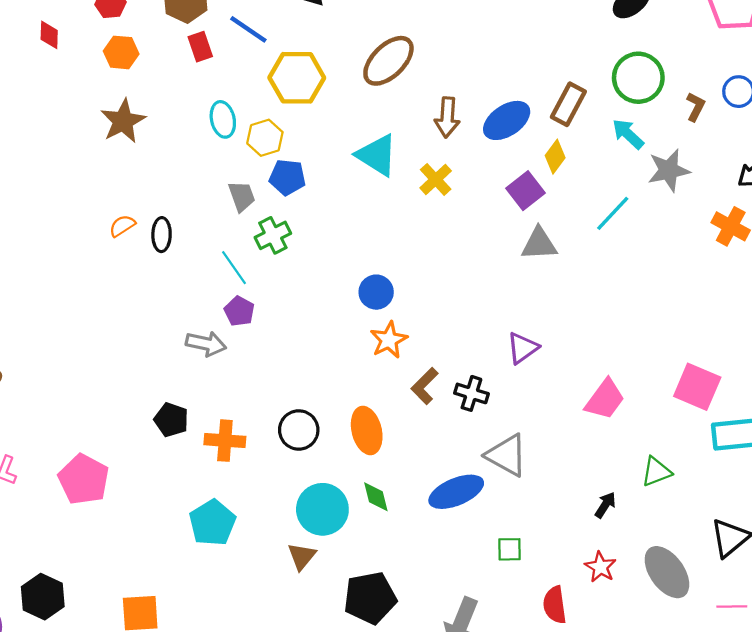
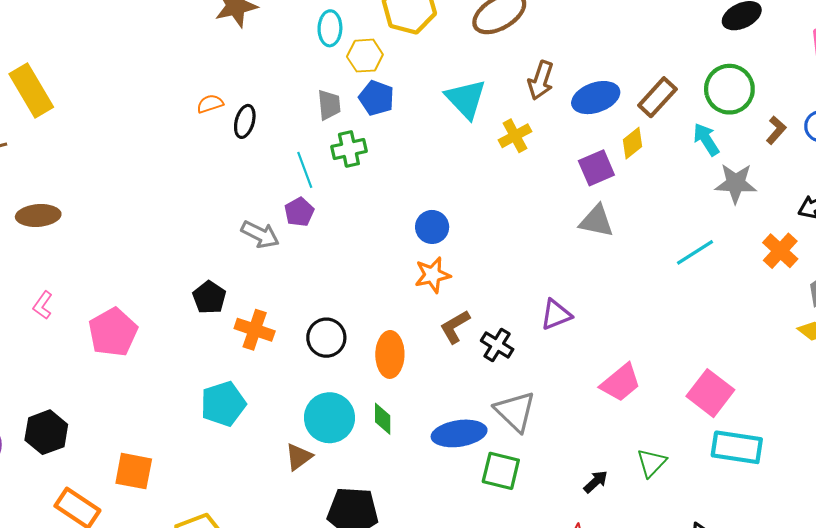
cyan line: (613, 213) -> (695, 252), moved
green triangle: (656, 472) -> (651, 463), turned -40
green square: (510, 549) -> (501, 471), moved, size x1.5

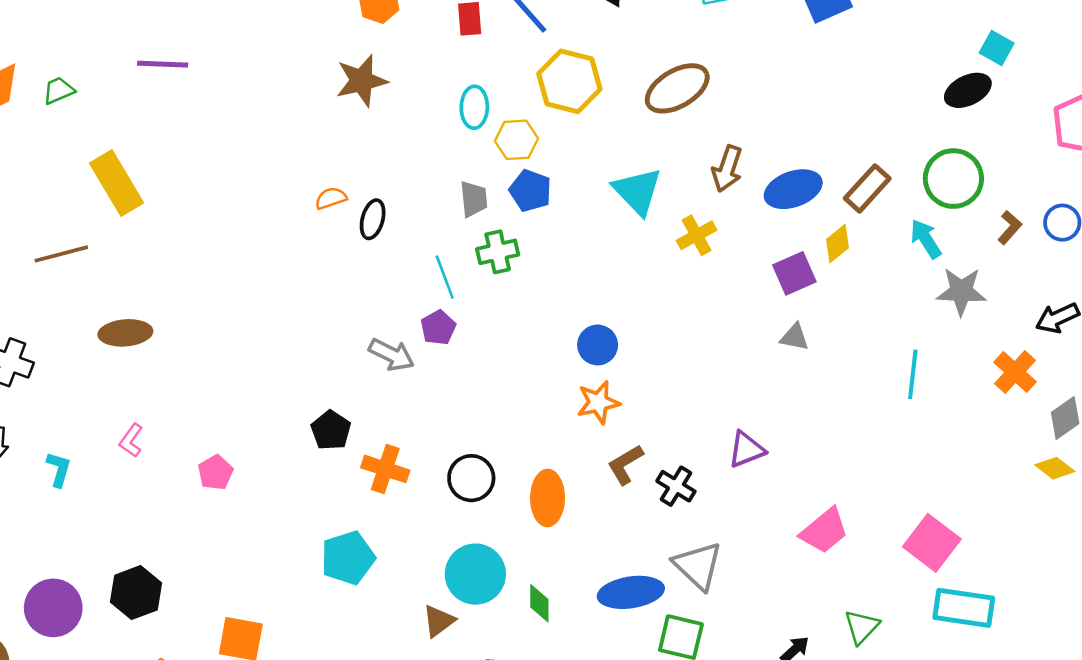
gray triangle: (596, 221) -> (795, 337), size x0.7
cyan line: (695, 252) -> (913, 374), turned -51
pink pentagon: (113, 332) -> (215, 472), size x0.6
green diamond: (383, 419) -> (539, 603), moved

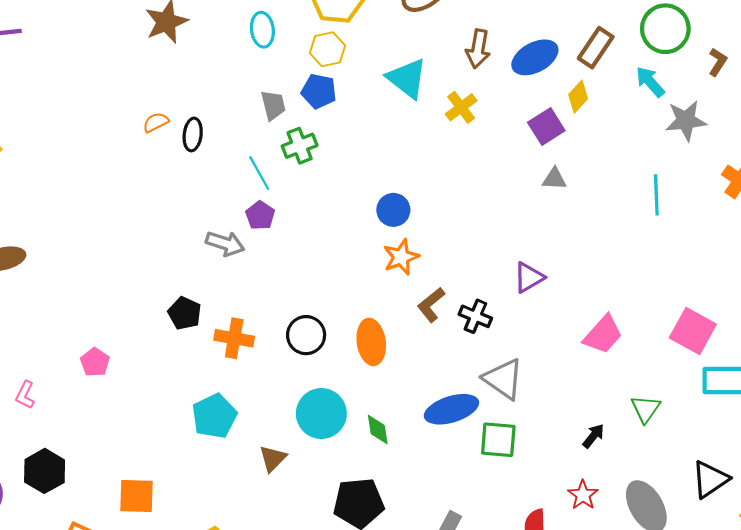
yellow hexagon: (516, 140) -> (327, 49), moved
pink L-shape: (131, 440) -> (25, 395), moved
brown triangle: (439, 621) -> (273, 458), moved

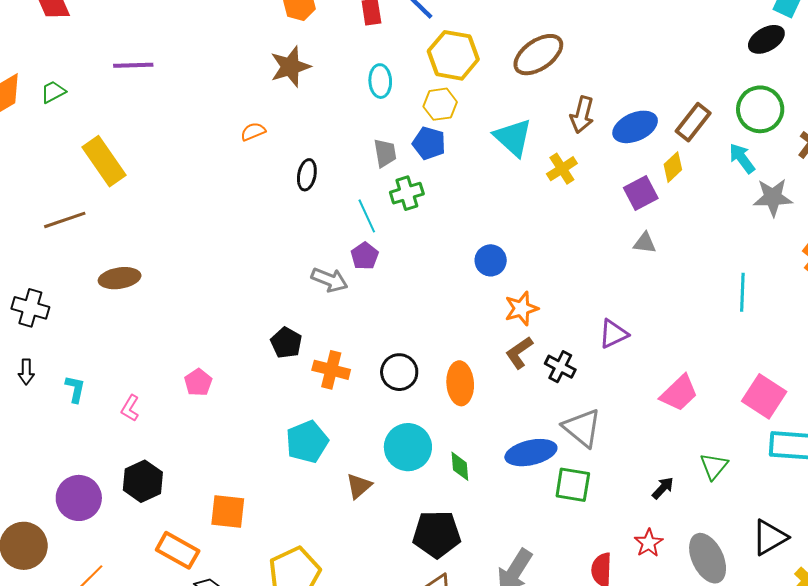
orange semicircle: (156, 122) -> (253, 132), moved
cyan line: (656, 195) -> (742, 292), moved
orange star: (401, 257) -> (521, 309), moved

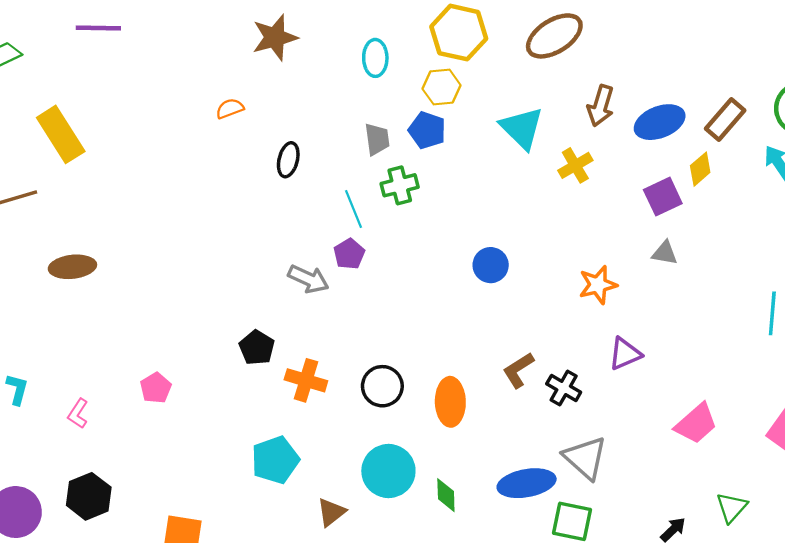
orange star: (521, 309) -> (598, 285), moved

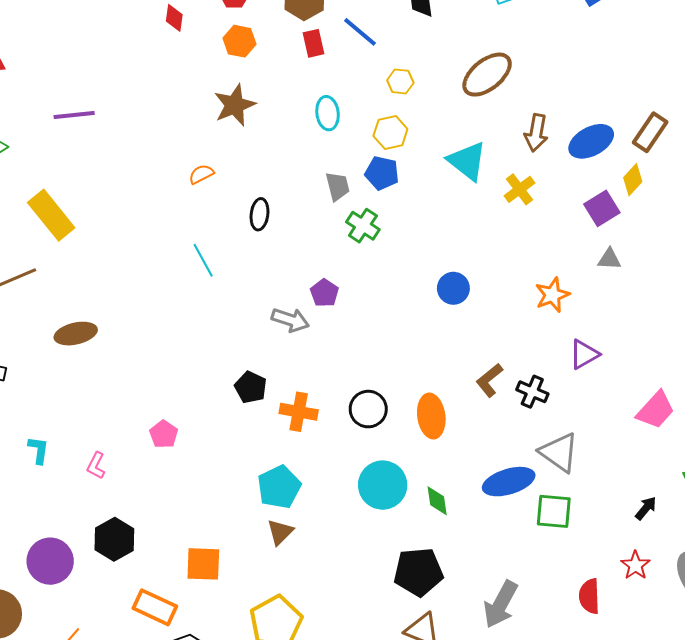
yellow hexagon: (459, 33) -> (400, 81), size x0.5
green cross: (400, 185) -> (363, 226), turned -36
cyan line: (354, 209) -> (203, 260), moved
brown triangle: (331, 512) -> (280, 532), moved

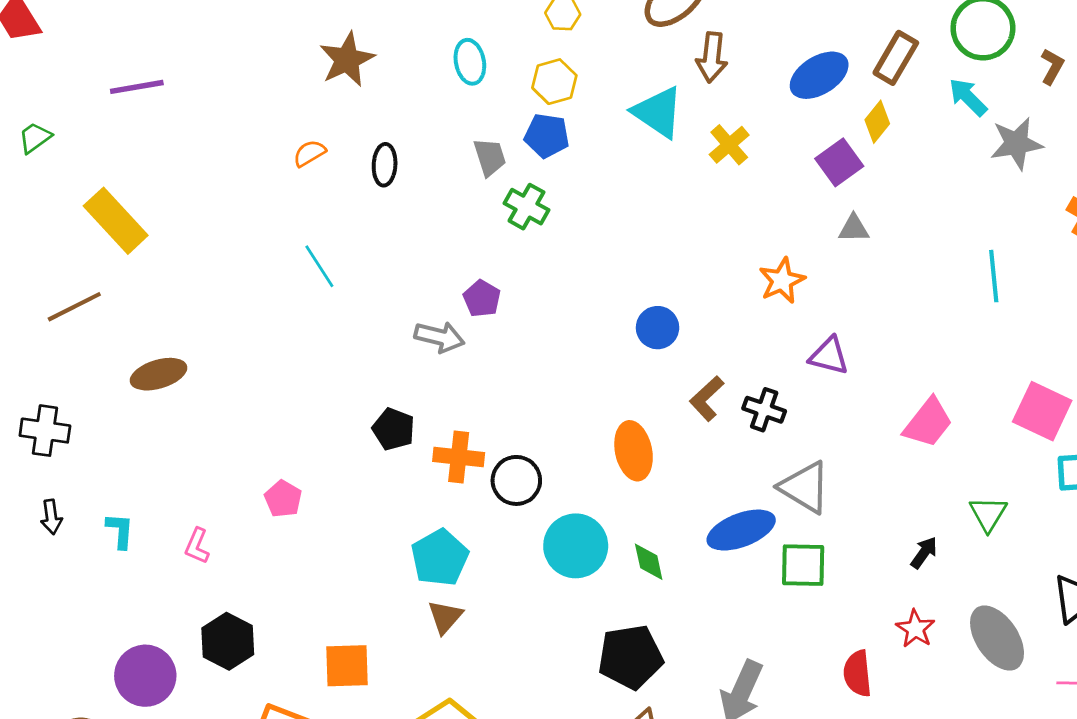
brown arrow: (536, 133) -> (712, 57), moved
black ellipse: (259, 214) -> (385, 165), moved
blue circle: (453, 288) -> (658, 328), moved
purple triangle: (584, 354) -> (829, 356), turned 48
black circle: (368, 409) -> (516, 480), moved

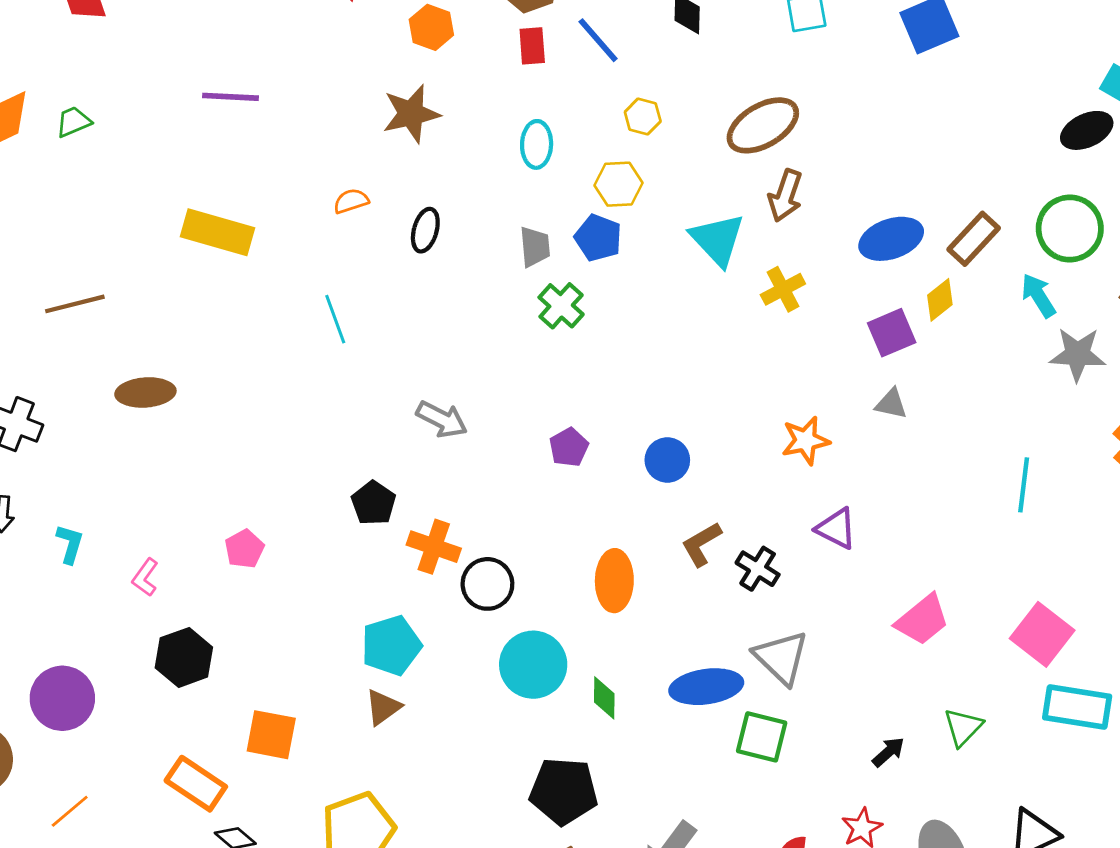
purple line: (137, 87) -> (231, 97), moved
yellow rectangle: (116, 221) -> (218, 232), moved, turned -44
purple pentagon: (482, 299) -> (569, 447), moved
black hexagon: (228, 641) -> (184, 657), moved

